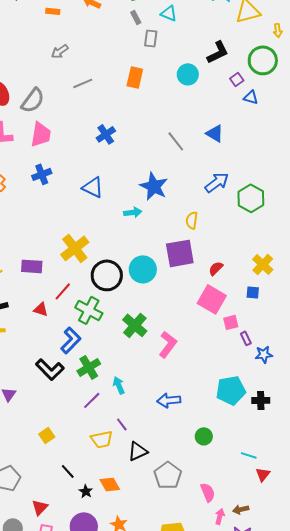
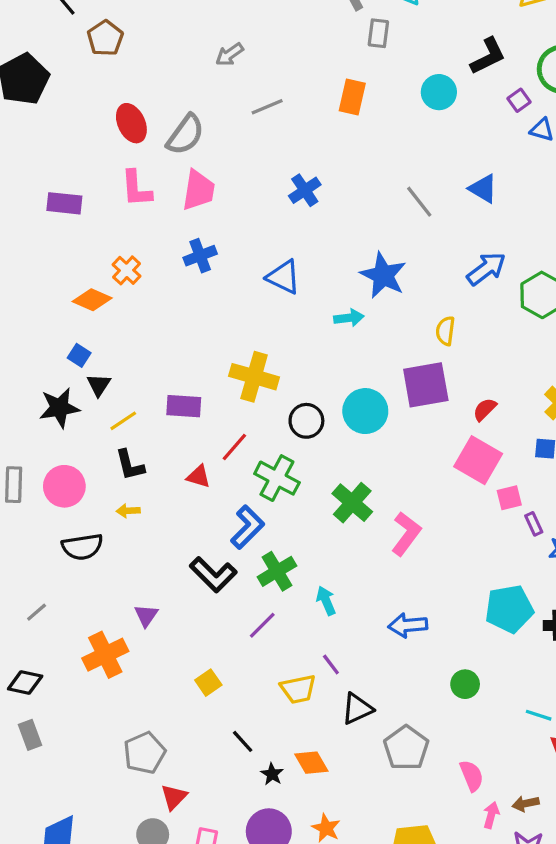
yellow cross: (75, 248) -> (254, 377), turned -36
black circle: (107, 275) -> (306, 421), size x0.7
purple line: (92, 400) -> (262, 625), moved
red triangle: (40, 507) -> (174, 797), moved

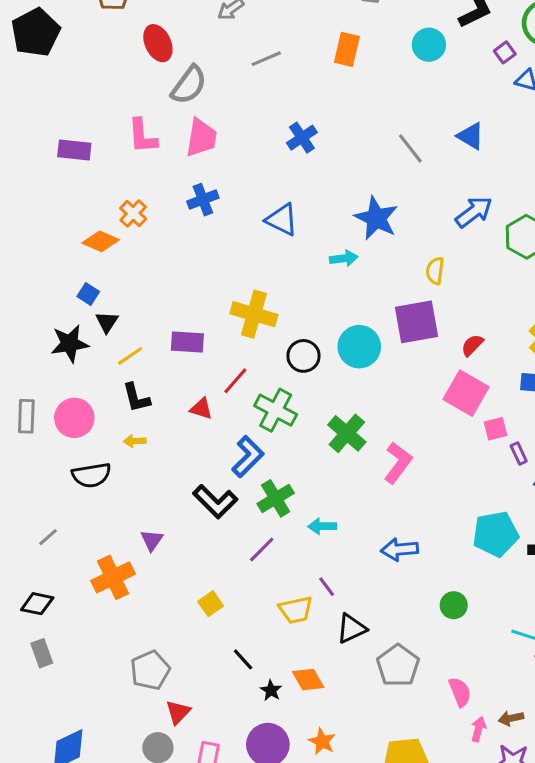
red ellipse: (131, 123) -> (158, 43), moved
cyan arrow: (326, 601) -> (322, 526), turned -68

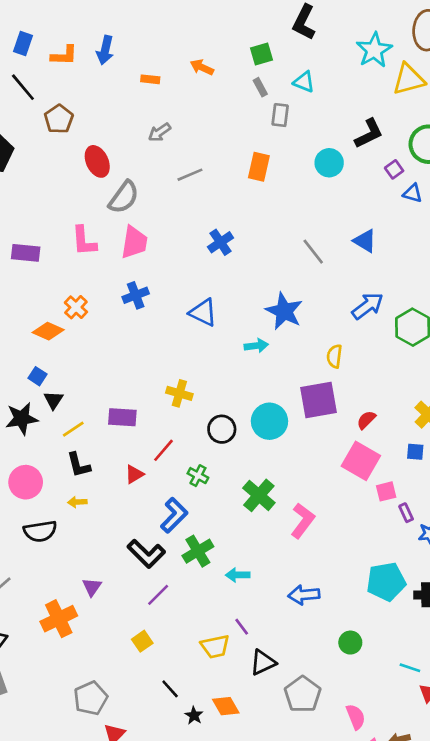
yellow cross: (254, 314) -> (179, 393), size x0.7
red triangle: (201, 409) -> (134, 474), turned -48
green cross: (276, 410) -> (198, 476), size x0.6
purple line: (262, 549) -> (158, 595), moved

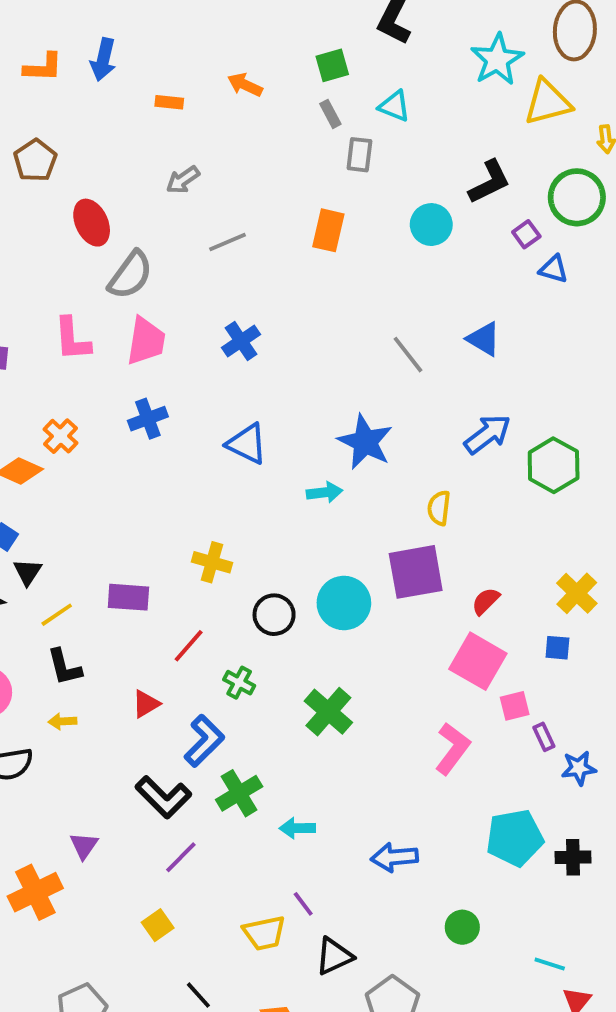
blue cross: (220, 242) -> (241, 341), moved
red triangle: (134, 474) -> (146, 704), moved
pink L-shape: (303, 521) -> (453, 749), moved

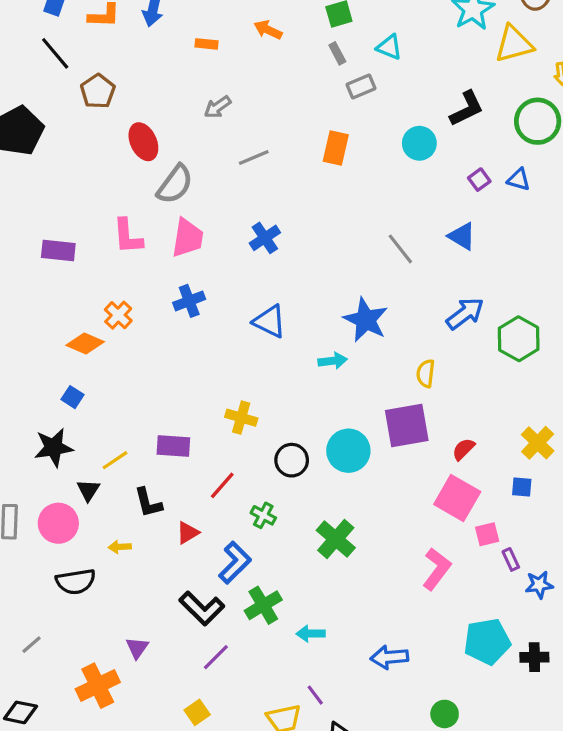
gray rectangle: (359, 155) -> (361, 87), turned 60
purple square: (526, 234) -> (479, 180), moved
black triangle: (28, 572) -> (88, 490), moved
black L-shape: (64, 667) -> (148, 503), moved

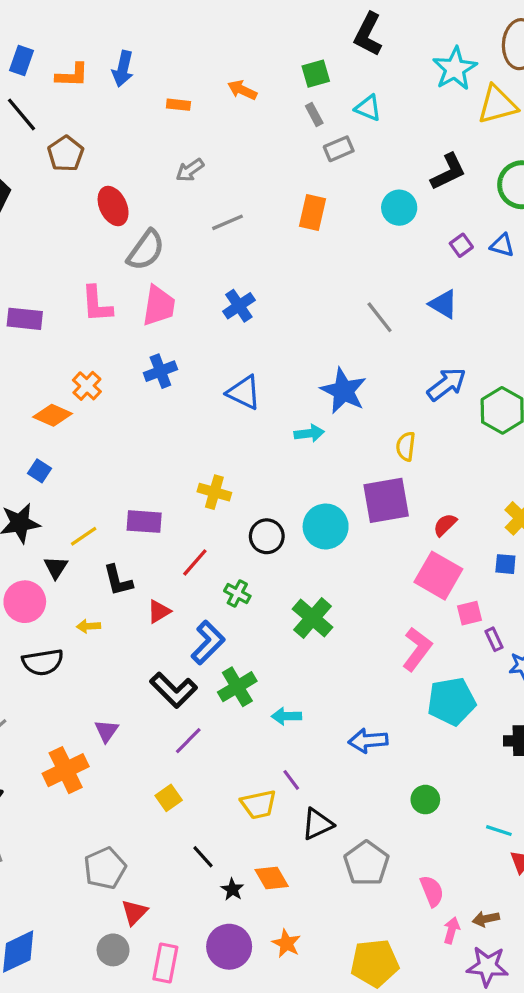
cyan pentagon: (487, 641) -> (451, 701), moved

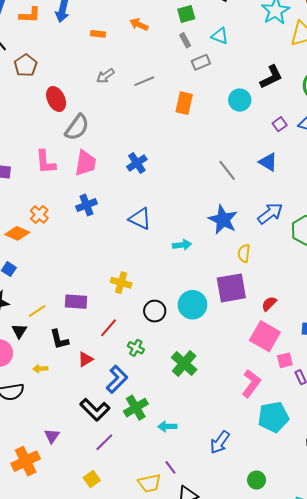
gray line: (228, 222) -> (144, 81), moved
blue star: (344, 391) -> (223, 220), moved
blue arrow: (368, 741) -> (220, 442), turned -50

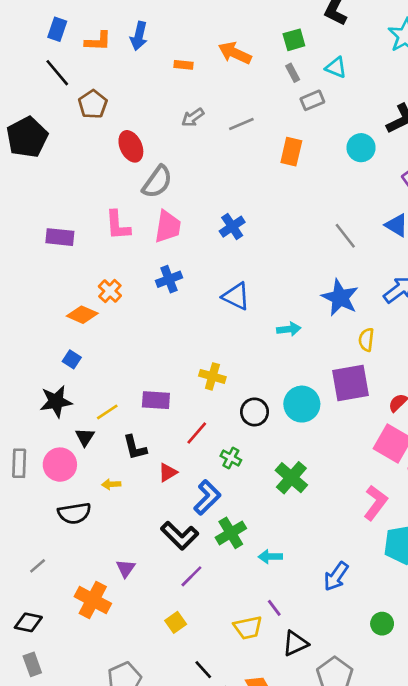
orange arrow: (139, 24) -> (235, 53), size x1.4
orange cross: (26, 461) -> (93, 600), turned -36

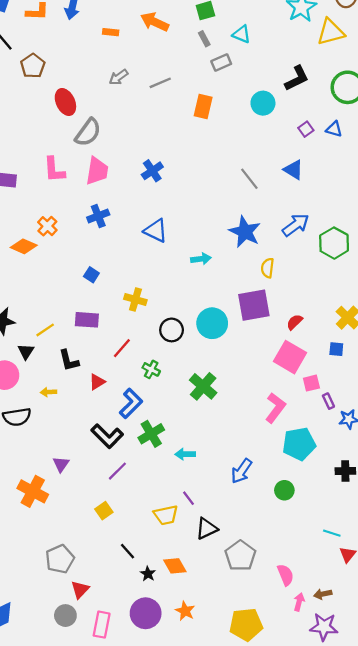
blue square: (72, 359) -> (91, 275), moved
green circle: (382, 624) -> (284, 490), moved

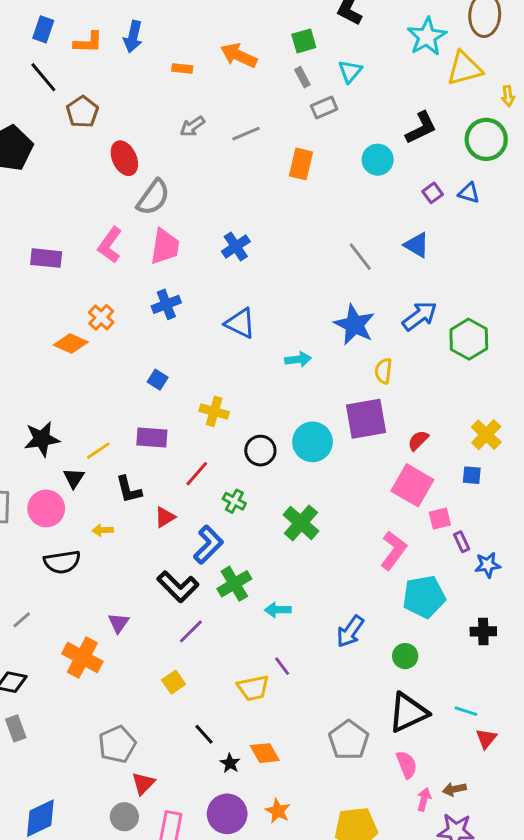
cyan triangle: (242, 34) -> (350, 71), turned 48
pink L-shape: (54, 170) -> (110, 245), turned 40
black triangle: (207, 529) -> (408, 713), moved, size x1.4

